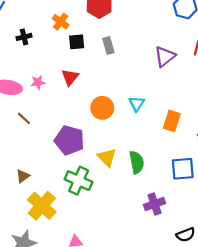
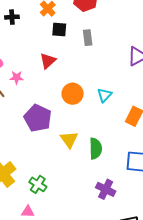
pink star: (38, 82) -> (17, 78), moved
green cross: (79, 181) -> (38, 184), moved, size x0.7
purple cross: (155, 204) -> (106, 189), turned 36

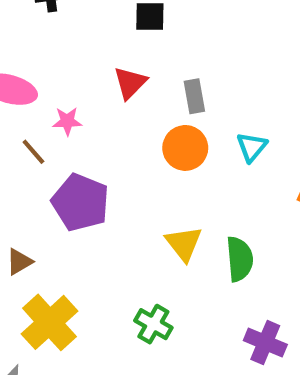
gray rectangle: (88, 38) -> (194, 96), moved
purple pentagon: (38, 118) -> (80, 202), moved
green cross: (38, 184) -> (153, 324), moved

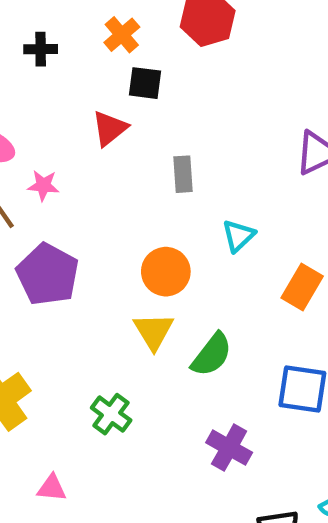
red triangle: (130, 83) -> (110, 128), moved
orange circle: (185, 148) -> (166, 272), moved
green semicircle: (240, 259) -> (212, 355), turned 36

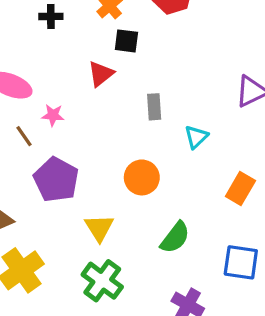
cyan triangle: (238, 236) -> (196, 137), moved
yellow triangle: (154, 331) -> (99, 228), moved
green cross: (111, 414) -> (102, 281), size x1.4

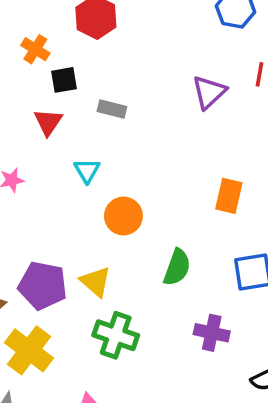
gray rectangle: (154, 107) -> (112, 109), moved, turned -55
cyan triangle: (196, 137) -> (87, 171), moved
purple pentagon: (56, 180) -> (43, 285), moved

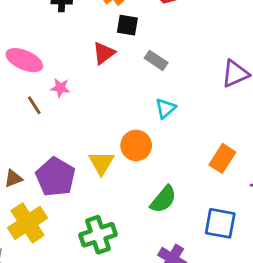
cyan triangle: (87, 171) -> (166, 108), moved
yellow triangle: (96, 282) -> (101, 163), moved
green cross: (116, 335) -> (98, 235), turned 33

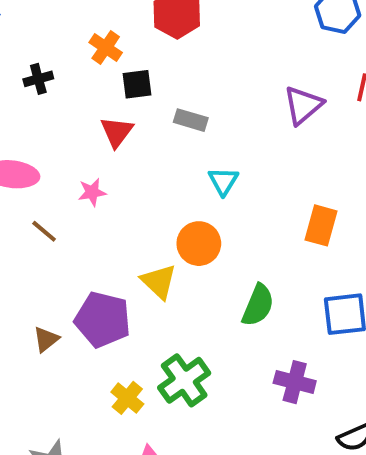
pink star: (60, 88) -> (92, 192), moved
yellow cross: (28, 223) -> (127, 398), moved, size x0.6

